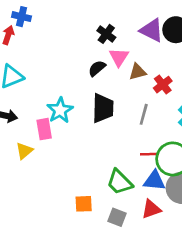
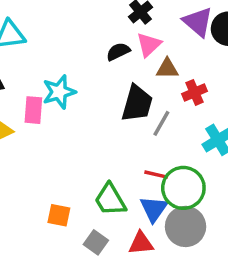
black trapezoid: (103, 108) -> (137, 103), moved
blue triangle: (154, 181) -> (154, 209), turned 45

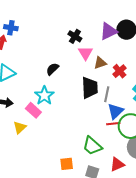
purple triangle: (198, 22) -> (109, 31), turned -48
black semicircle: (118, 52) -> (52, 69), moved
pink rectangle: (33, 110) -> (33, 110), turned -35
blue triangle: (154, 209) -> (115, 111), moved, turned 30

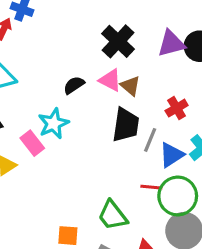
black cross: (75, 36) -> (118, 41), size x1.5
pink triangle: (85, 53) -> (110, 80), moved, turned -42
brown triangle: (100, 63) -> (130, 86), moved, turned 48
blue triangle: (115, 111) -> (172, 155), moved

